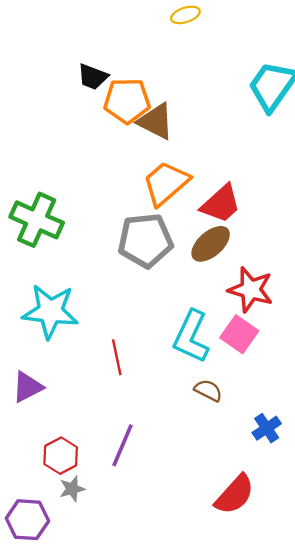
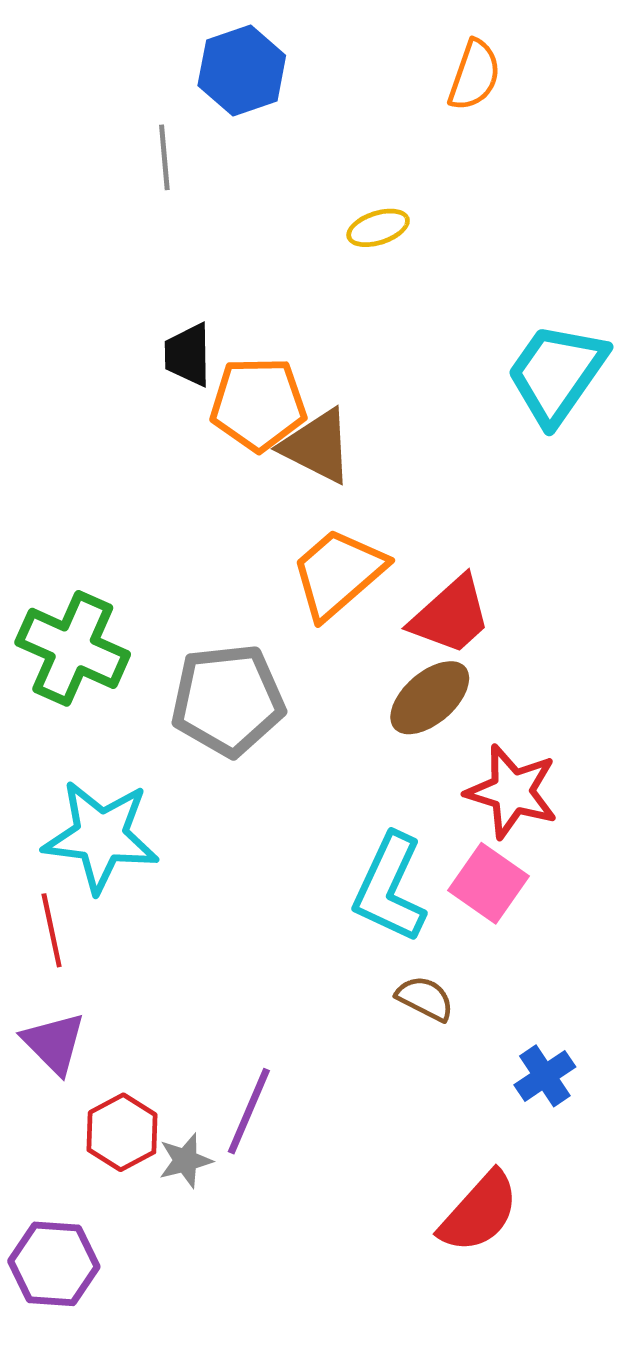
black trapezoid: (93, 77) -> (188, 355), turned 68
gray pentagon: (145, 240) -> (228, 700), moved
red line: (117, 357) -> (52, 930), moved
purple triangle: (27, 387) -> (54, 1043), moved, turned -48
gray star: (72, 489) -> (185, 1160), moved

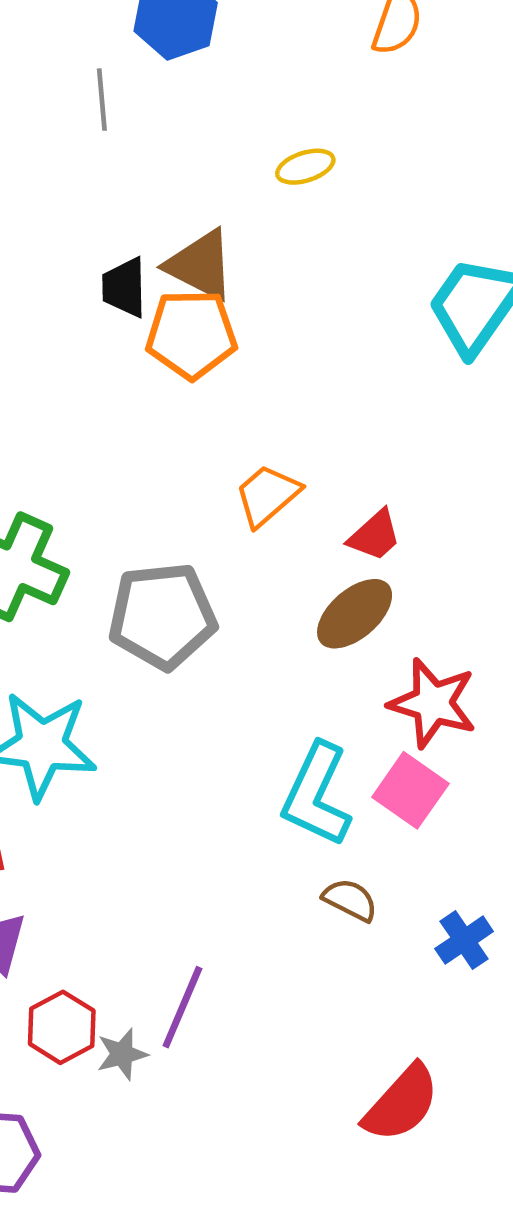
brown triangle: (317, 446) -> (200, 265), moved
orange trapezoid: (338, 573) -> (267, 495), size x0.7
red trapezoid: (451, 615) -> (375, 535), size x0.7
blue cross: (545, 1076) -> (464, 940), moved

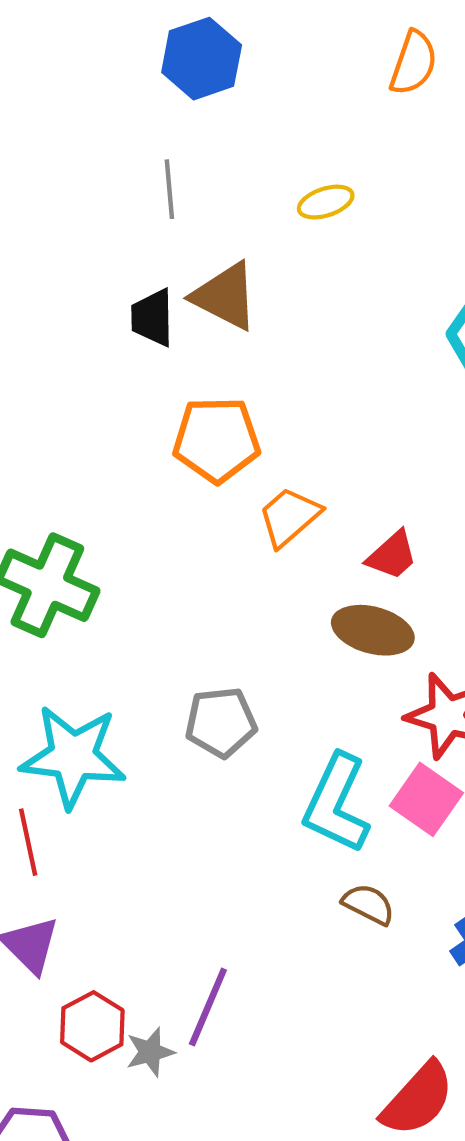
gray line: (102, 100) -> (169, 189), moved
orange pentagon: (191, 334) -> (217, 440), moved
brown ellipse: (355, 614) -> (373, 630), turned 56
gray pentagon: (162, 616) -> (221, 722), moved, size x0.7

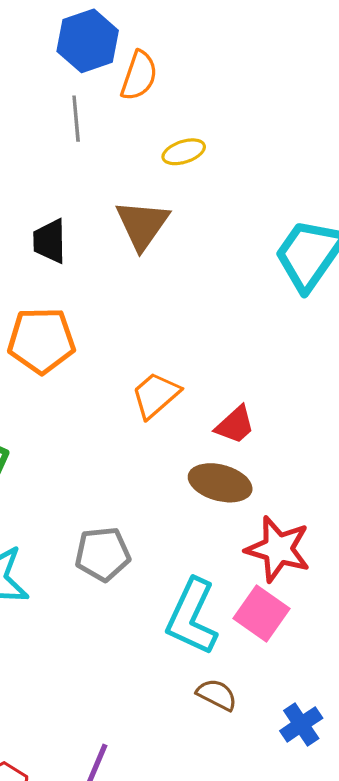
orange semicircle: (413, 63) -> (139, 76), moved
gray line: (169, 189) -> (76, 119), moved
brown triangle: (225, 296) -> (142, 225), moved, turned 38
orange pentagon: (217, 440) -> (41, 340), moved

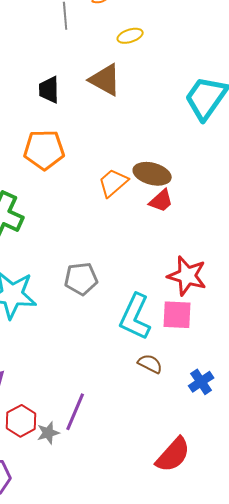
brown triangle: (142, 225) -> (105, 80), turned -36
brown ellipse: (220, 483) -> (152, 174), moved
pink square: (261, 614) -> (177, 315), turned -32

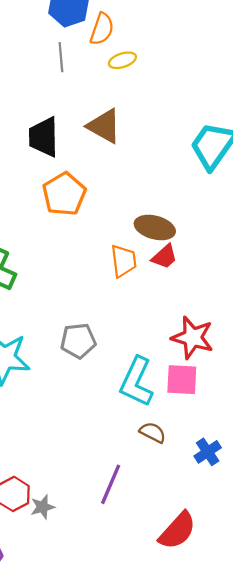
yellow ellipse: (130, 36) -> (122, 60), moved
black trapezoid: (49, 90) -> (44, 137), size x1.4
orange pentagon: (44, 150) -> (64, 194), moved, turned -30
orange trapezoid: (113, 183) -> (124, 261), moved, turned 124
purple line: (75, 412) -> (111, 484), moved

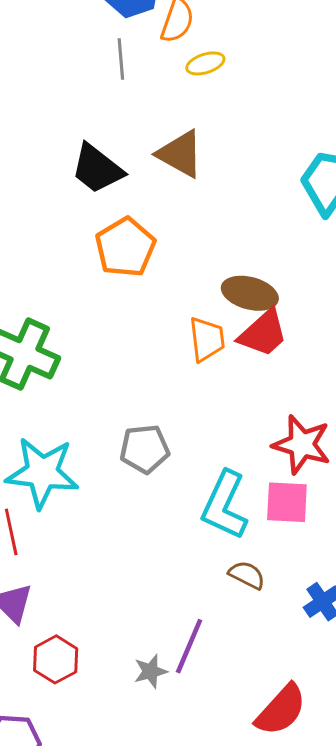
black trapezoid: (44, 137) -> (97, 169), turned -51
red trapezoid: (164, 257) -> (263, 333), size x1.4
gray star: (43, 507) -> (151, 671), moved

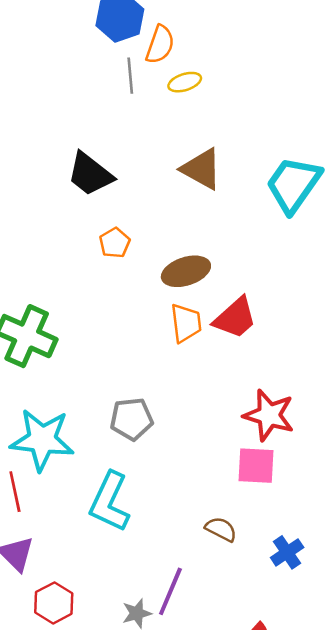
gray line: (121, 59) -> (130, 76), moved
brown triangle: (180, 154) -> (202, 169), moved
orange pentagon: (125, 247) -> (115, 243), size x0.6
brown ellipse: (250, 293) -> (186, 271), moved, turned -33
cyan L-shape: (225, 505) -> (110, 502), moved

